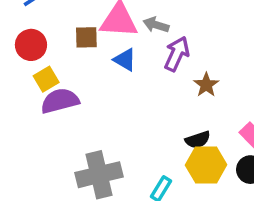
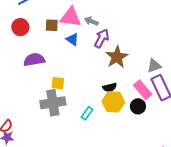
yellow square: (46, 79) -> (58, 83), moved, turned 32
brown star: (206, 85) -> (117, 57), size x1.6

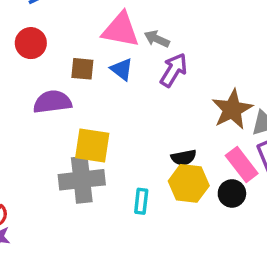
brown square: (52, 25) -> (82, 69), moved
brown star: (117, 57) -> (232, 109), moved
yellow square: (58, 83) -> (92, 145), size x1.5
cyan rectangle: (87, 113) -> (141, 201), turned -32

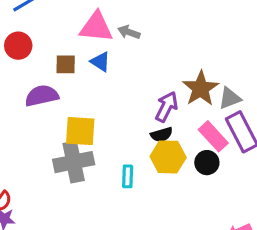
purple arrow: (174, 70) -> (167, 107), moved

